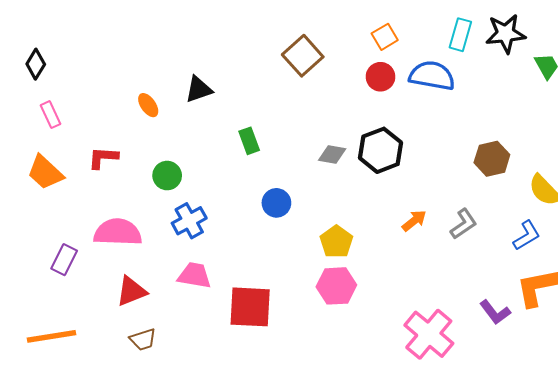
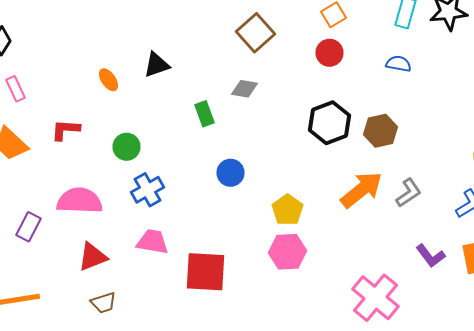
blue semicircle: (432, 76) -> (398, 64), moved, size x0.6
gray diamond: (332, 155) -> (244, 89), moved
brown hexagon: (492, 159) -> (380, 131), moved
orange arrow: (414, 221) -> (362, 190), size x1.8
purple L-shape: (495, 312) -> (430, 256), moved

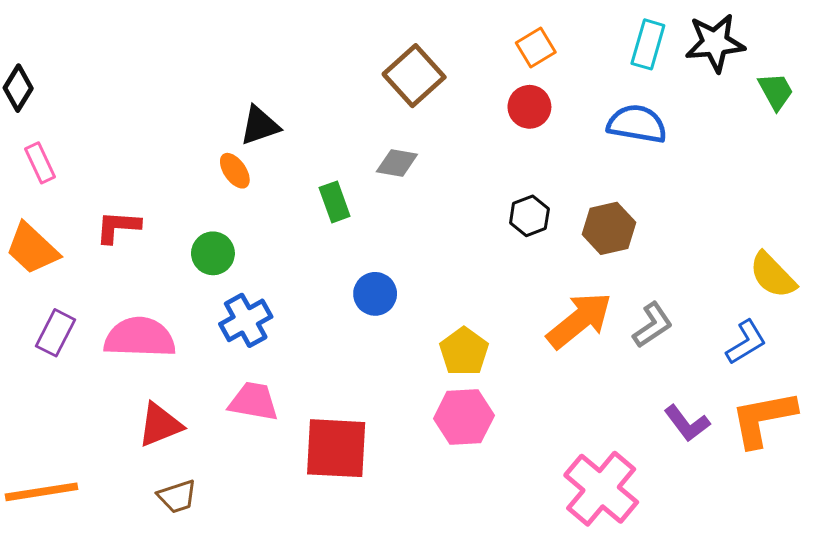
blue semicircle: (398, 64) -> (637, 124), size x1.5
orange ellipse: (108, 80) -> (235, 171), moved
black hexagon: (330, 123) -> (529, 216), size x0.6
purple rectangle: (28, 227) -> (56, 333), moved

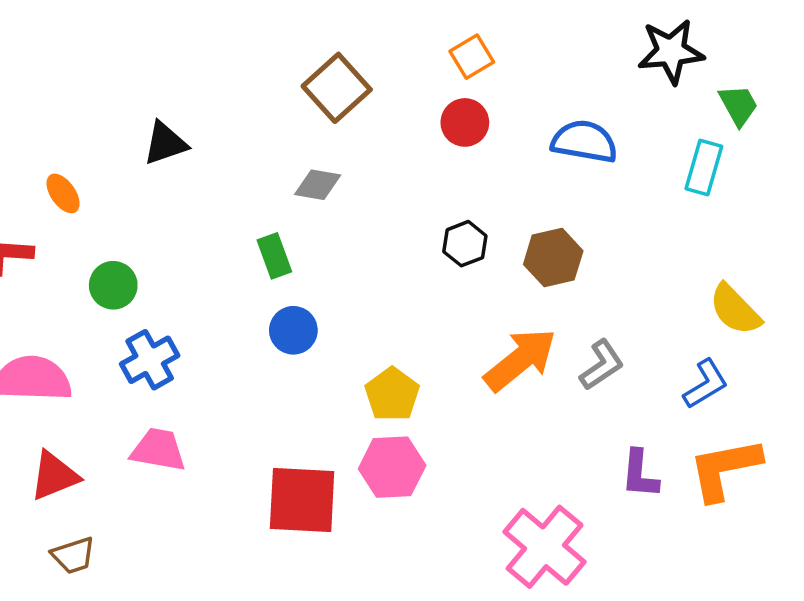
cyan rectangle: (648, 44) -> (704, 167), moved
orange ellipse: (235, 171) -> (63, 193), moved
green rectangle: (335, 202) -> (274, 256), moved
purple L-shape: (687, 423) -> (640, 474), turned 42
red square: (336, 448) -> (302, 500), moved

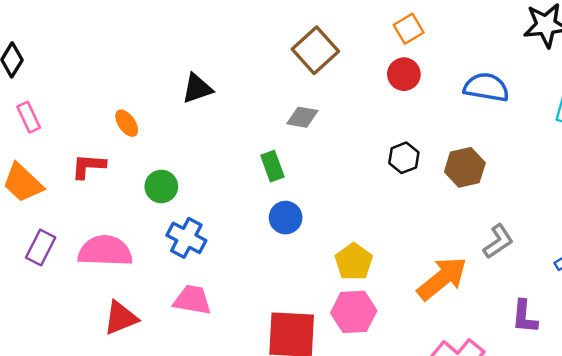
blue cross: (150, 360) -> (186, 238), turned -33
orange arrow: (520, 360) -> (442, 278), moved

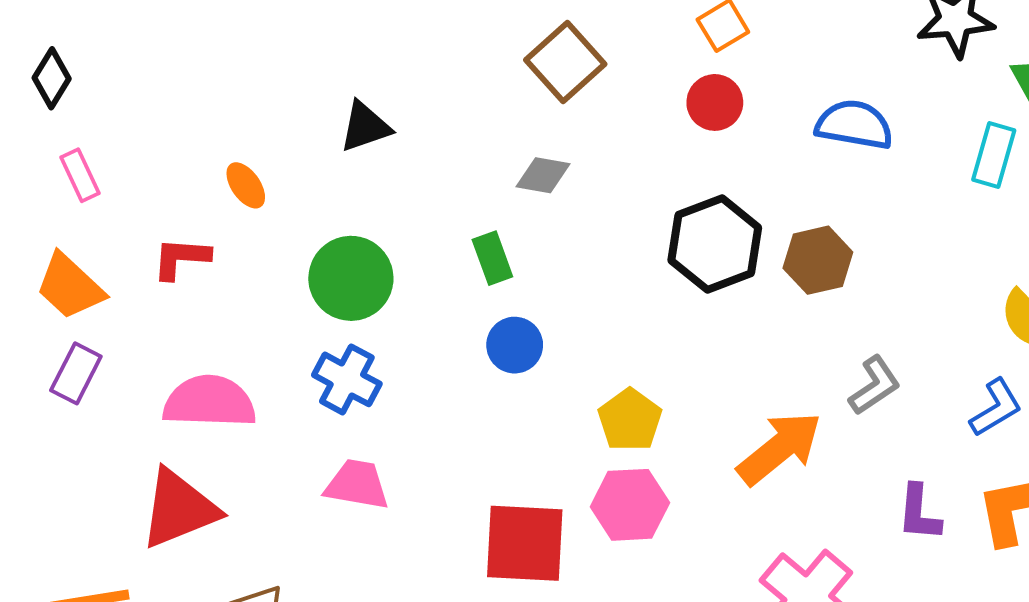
black hexagon: (404, 158) -> (715, 244), size x1.8
green circle: (161, 186) -> (351, 278), moved, size x1.5
purple rectangle: (41, 247) -> (76, 373), moved
red triangle: (121, 318) -> (179, 509), moved, size x1.4

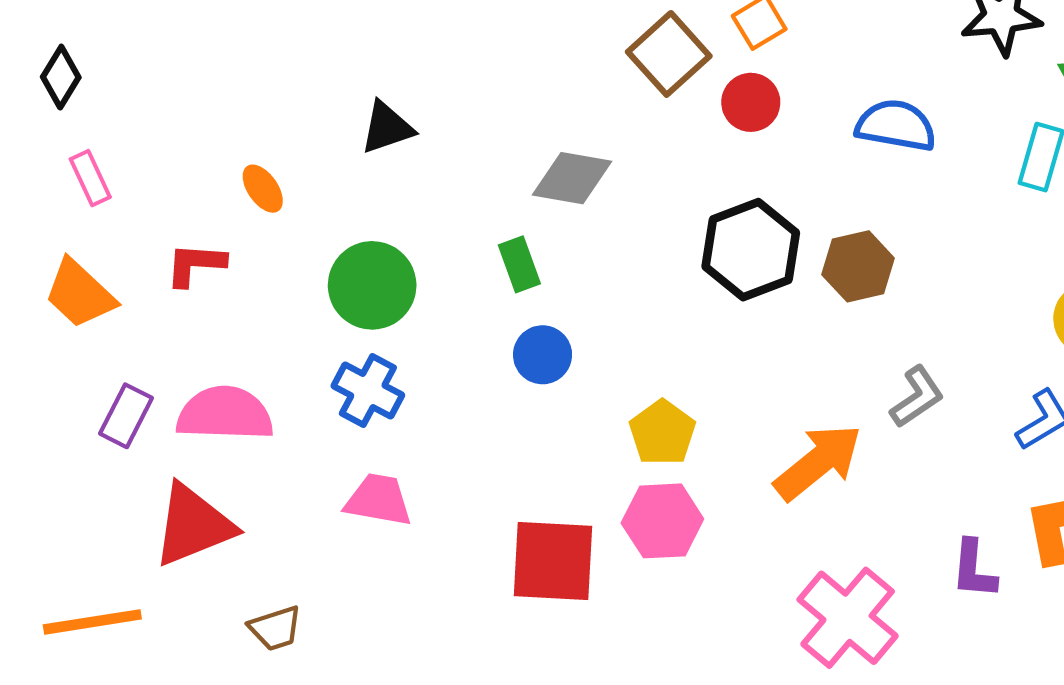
brown square: (565, 62) -> (669, 54), moved
gray diamond: (543, 175) -> (572, 178), size x1.4
purple rectangle: (76, 373) -> (126, 416), moved
purple L-shape: (919, 513) -> (974, 569), moved

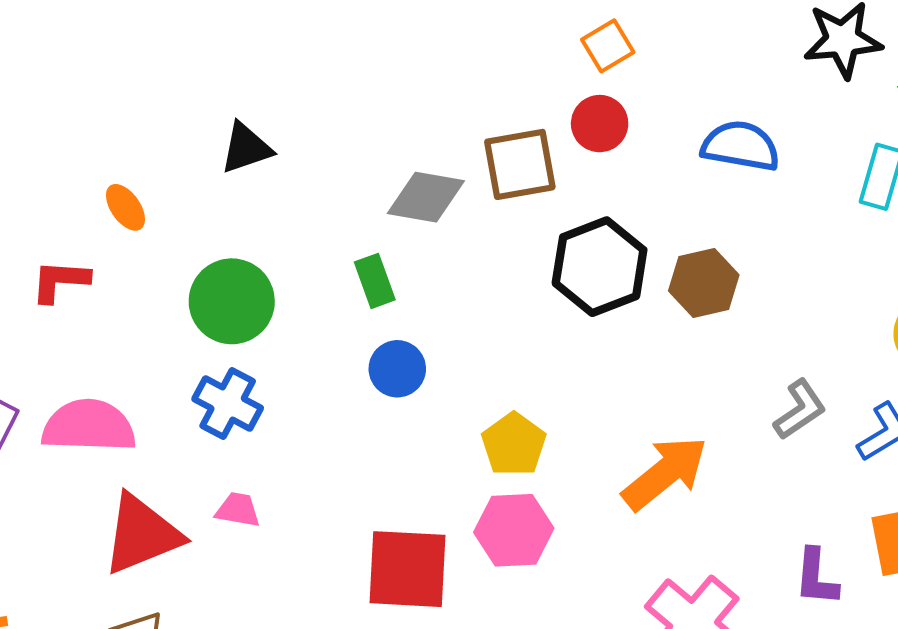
brown square: (669, 54) -> (520, 164), moved, turned 32
gray L-shape: (917, 397) -> (800, 410), moved
pink trapezoid: (378, 500) -> (238, 510), size x0.7
red triangle: (193, 525) -> (142, 534), moved

